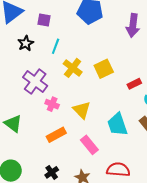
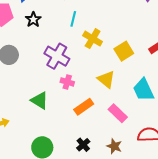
black star: (26, 43) -> (33, 20), moved
yellow square: (104, 69) -> (124, 51), moved
pink cross: (52, 104) -> (67, 82), moved

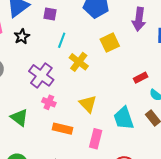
yellow square: (124, 51) -> (110, 43), moved
orange rectangle: (84, 107) -> (63, 129), turned 42
pink rectangle: (118, 113) -> (96, 139), turned 54

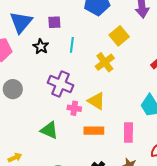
black star: (22, 36) -> (41, 47), moved
yellow cross: (79, 62) -> (105, 62), moved, turned 30
yellow triangle: (88, 104) -> (96, 101), moved

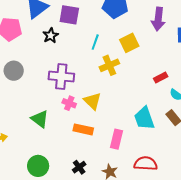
purple square: (54, 22) -> (69, 15), size x1.5
cyan line: (72, 45) -> (95, 42), moved
purple cross: (61, 84) -> (61, 76), turned -30

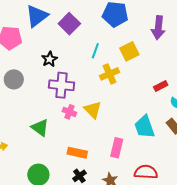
purple square: (69, 15) -> (69, 24), turned 35
black star: (51, 36) -> (49, 59), moved
orange rectangle: (83, 129) -> (77, 153), moved

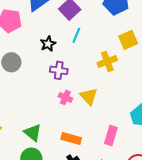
cyan line: (95, 51) -> (76, 35), moved
purple cross: (61, 85) -> (59, 70), size x0.7
green triangle: (40, 128) -> (33, 133), moved

